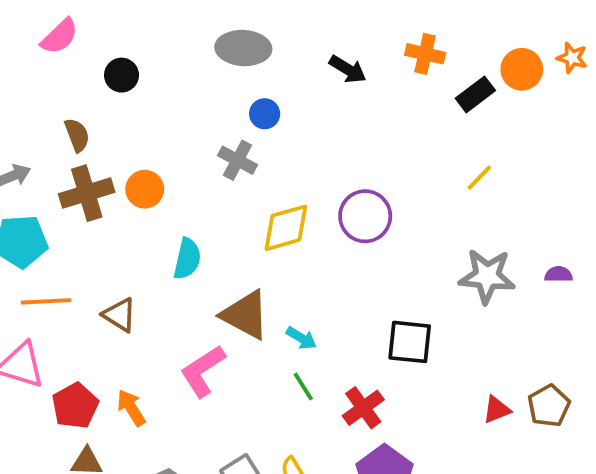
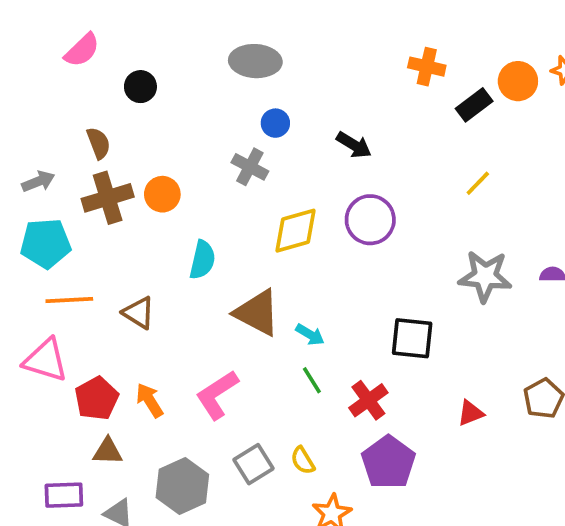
black arrow: (348, 69) -> (354, 145), moved
pink L-shape: (203, 371) -> (217, 395), moved
red triangle: (497, 410) -> (471, 413), moved

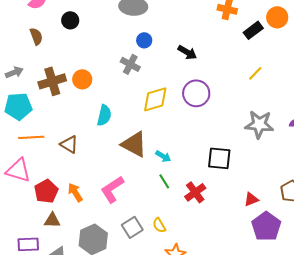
brown semicircle: (98, 143) -> (36, 36), moved
purple pentagon: (388, 462) -> (266, 226), moved

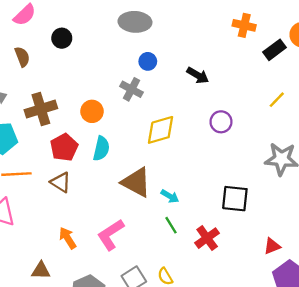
orange circle: (82, 79) -> (92, 111), moved
purple circle: (196, 93) -> (221, 122), moved, size x0.7
red pentagon: (46, 191) -> (64, 147), moved

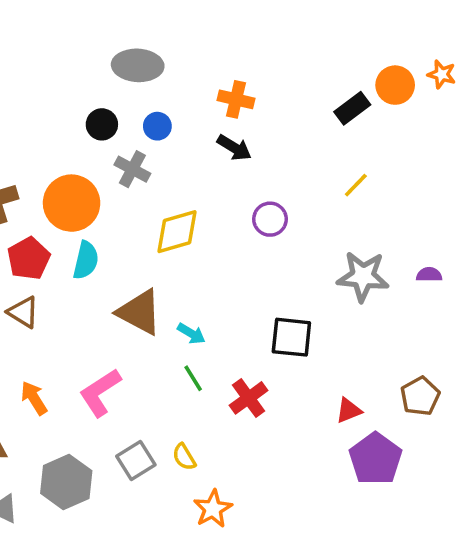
orange cross: (244, 25) -> (236, 99), moved
black circle: (62, 38) -> (102, 124), moved
orange circle: (92, 111) -> (72, 203), size x1.6

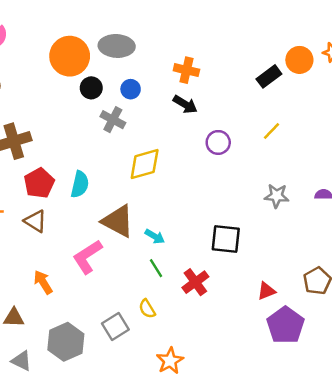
orange circle: (72, 203) -> (70, 56), moved
purple circle: (270, 219) -> (218, 142), moved
gray star: (363, 276) -> (277, 196), size x0.7
pink L-shape: (100, 393) -> (87, 257), moved
yellow semicircle: (184, 457) -> (147, 309), moved

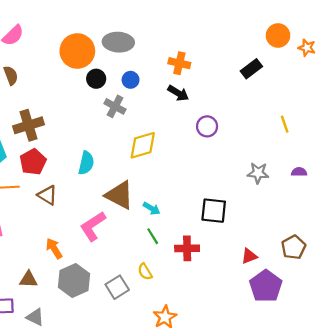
orange circle: (299, 60) -> (278, 35), moved
yellow line: (272, 131) -> (285, 124), moved, turned -63
red pentagon: (39, 183) -> (33, 162), moved
red cross: (195, 282) -> (187, 248), turned 35
gray hexagon: (66, 342) -> (74, 281), moved

